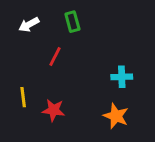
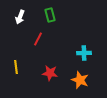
white arrow: (29, 25) -> (20, 17), turned -40
red star: (54, 110) -> (50, 73), moved

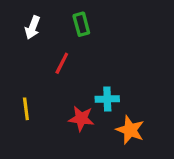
cyan cross: (84, 53) -> (107, 99), moved

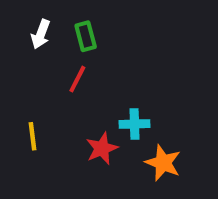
green rectangle: (81, 24) -> (86, 36), moved
red star: (81, 119) -> (102, 148), turned -30

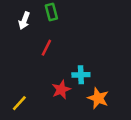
green rectangle: (86, 36) -> (51, 12), moved
yellow line: (32, 136) -> (19, 103), moved, turned 49

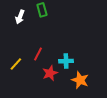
red line: (46, 48) -> (38, 54), moved
yellow line: (19, 103) -> (16, 64), moved

